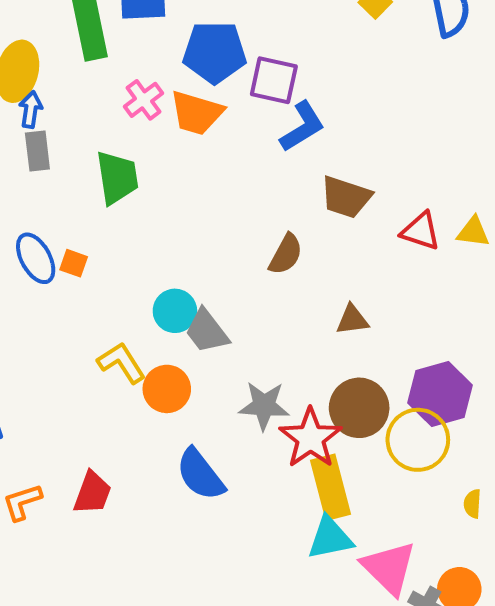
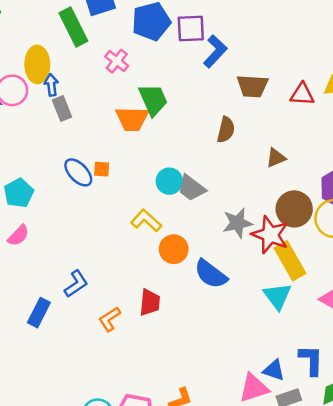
orange trapezoid: (197, 113) -> (132, 119), moved
green trapezoid: (117, 178) -> (153, 100), moved
orange circle: (167, 389) -> (174, 249), moved
cyan triangle: (330, 538) -> (277, 296), moved, turned -40

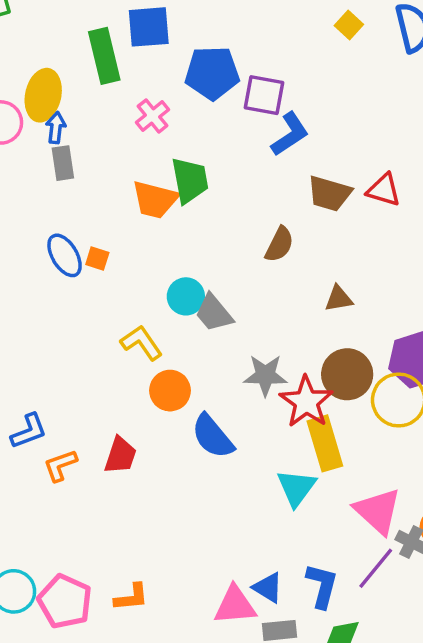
red triangle: (302, 94) -> (384, 190), moved
blue L-shape: (76, 284) -> (29, 431), moved

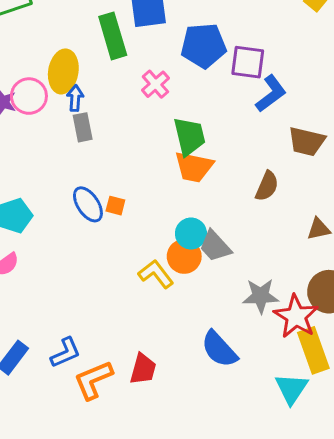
orange trapezoid: (155, 200) -> (194, 167), moved
orange circle: (170, 391) -> (184, 256), moved
orange L-shape: (60, 465) -> (93, 380), size x1.4

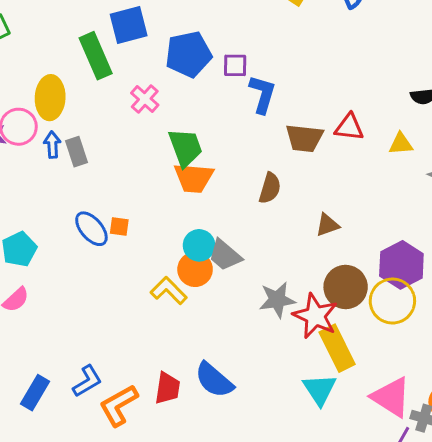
purple square: (248, 62) -> (235, 65), size x0.7
blue L-shape: (271, 94) -> (262, 94), turned -30
blue arrow: (75, 98) -> (52, 145), moved
blue semicircle: (219, 349) -> (214, 380), moved

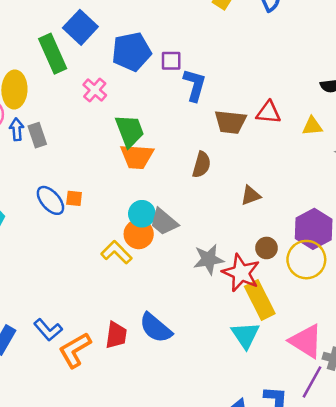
blue square: (129, 25) -> (80, 27), turned -32
brown circle: (346, 287) -> (266, 248), size x0.6
blue L-shape: (87, 381) -> (48, 330), turned 80

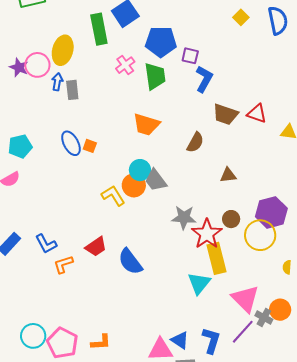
green trapezoid: (130, 131) -> (155, 76), moved
red trapezoid: (116, 335) -> (96, 247), moved, turned 35
orange L-shape: (75, 350) -> (63, 264), size x0.7

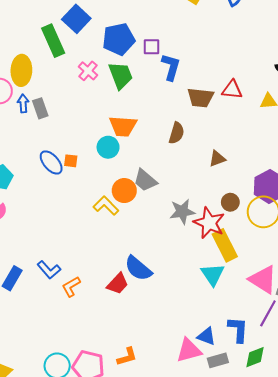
cyan circle: (140, 170) -> (108, 147), moved
red trapezoid: (96, 247) -> (118, 284), moved

